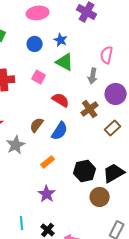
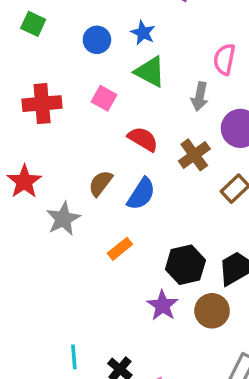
purple star: (47, 194) -> (162, 305), moved

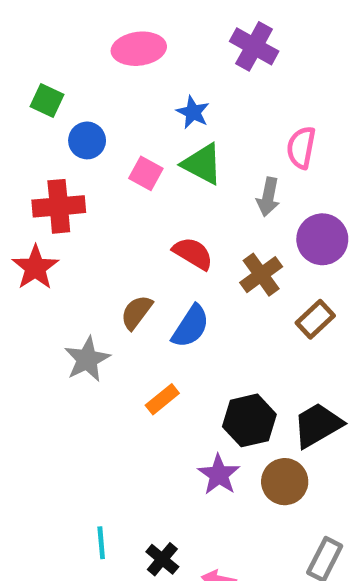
blue circle: (97, 40) -> (87, 140), moved
pink square: (104, 98) -> (146, 173), moved
red star: (24, 182) -> (35, 268), moved

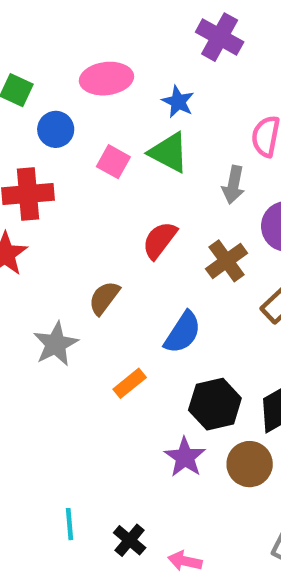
pink ellipse: (139, 49) -> (106, 79), moved
blue star: (193, 112) -> (178, 102), moved
red semicircle: (193, 253) -> (160, 240), turned -84
blue semicircle: (191, 326) -> (183, 332), moved

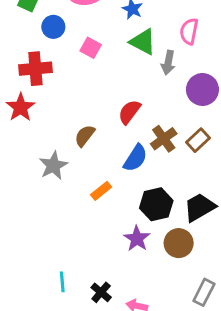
green triangle: (169, 152) -> (143, 42), moved
red semicircle: (160, 240) -> (129, 112), moved
brown cross: (227, 261) -> (164, 139), moved

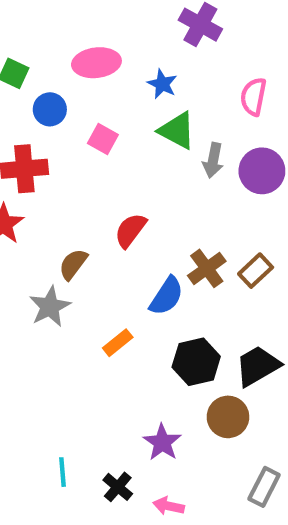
pink semicircle: (189, 31) -> (253, 97), moved
purple circle: (202, 89) -> (262, 171), moved
red semicircle: (129, 112) -> (130, 230), moved
brown semicircle: (85, 136) -> (73, 264), moved
purple star: (137, 239) -> (162, 442), moved

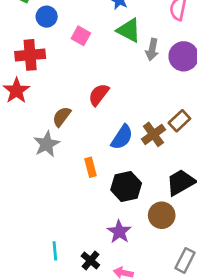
brown cross: (207, 268) -> (153, 134), moved
orange rectangle: (118, 343) -> (90, 167), turned -66
black hexagon: (196, 362) -> (126, 186), moved

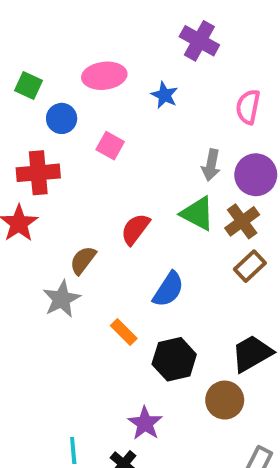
green triangle: (129, 30) -> (197, 214), moved
brown cross: (153, 134) -> (242, 221), moved
orange rectangle: (90, 167) -> (124, 332), turned -30
purple star: (119, 232) -> (145, 423), moved

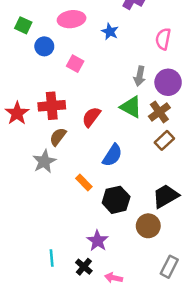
red cross: (38, 173) -> (52, 106), moved

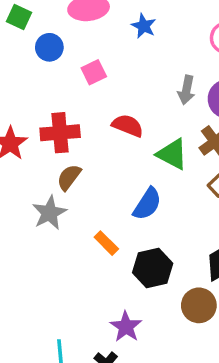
pink square: (75, 64) -> (94, 72), turned 35
green triangle: (131, 107) -> (172, 154), moved
red semicircle: (91, 117) -> (128, 126), moved, turned 75

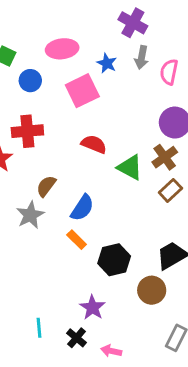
pink square: (94, 72) -> (82, 91), moved, size x1.6
gray arrow: (186, 90) -> (142, 57), moved
red cross: (60, 133) -> (27, 131), moved
blue semicircle: (147, 204) -> (82, 208), moved

